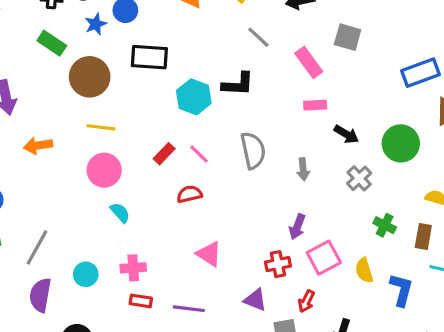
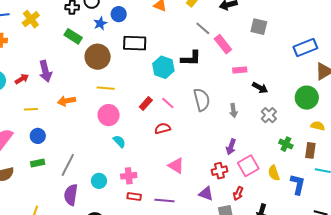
pink rectangle: (309, 62) -> (223, 44), moved
green circle: (401, 143) -> (307, 98), moved

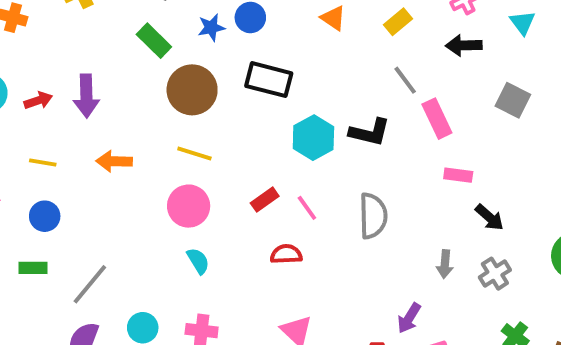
gray arrow: (233, 111) -> (445, 264), moved

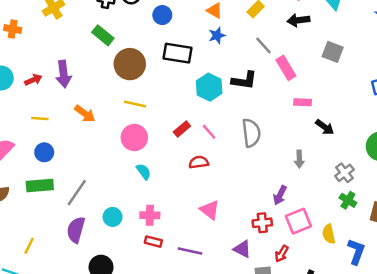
blue star: (211, 27) -> (217, 35), moved
orange arrow: (114, 161) -> (85, 114), turned -140
green rectangle: (33, 268) -> (40, 186), size x1.5
gray cross: (495, 274) -> (344, 173), moved

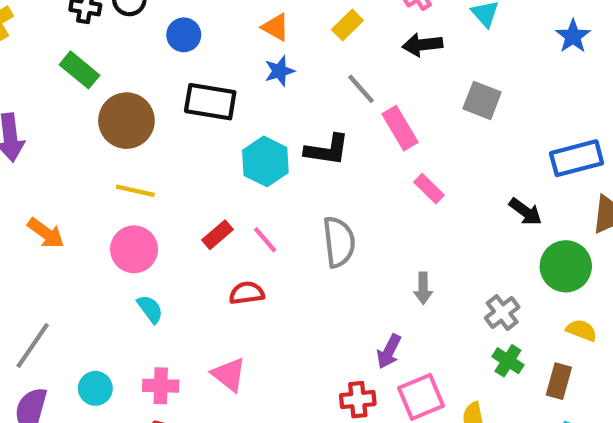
pink rectangle: (303, 102) -> (429, 189), turned 42
orange arrow: (85, 114) -> (46, 233), moved
black arrow: (325, 127) -> (526, 212), moved
pink triangle: (210, 210) -> (229, 375), moved

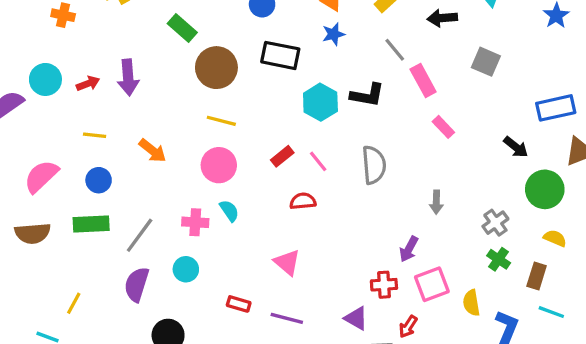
pink cross: (161, 386) -> (195, 222), moved

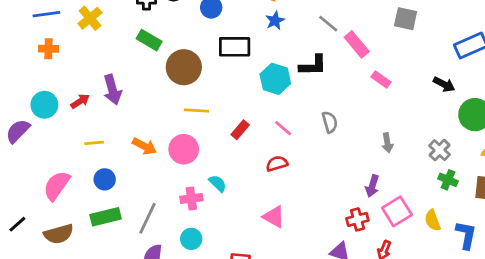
red rectangle: (282, 156) -> (240, 130), moved
pink circle: (219, 165) -> (184, 149), moved
gray semicircle: (374, 165) -> (330, 122), size x0.7

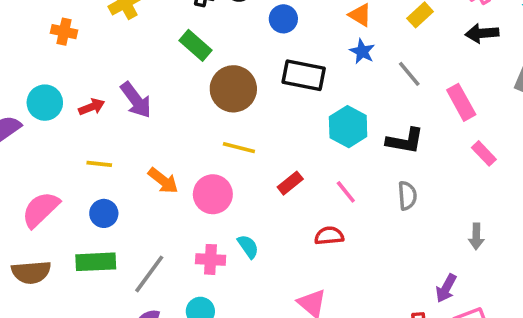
blue star: (275, 21) -> (362, 51), turned -30
gray line: (328, 24) -> (409, 74), moved
black L-shape: (313, 65) -> (405, 141), moved
purple arrow: (112, 90) -> (136, 100), turned -32

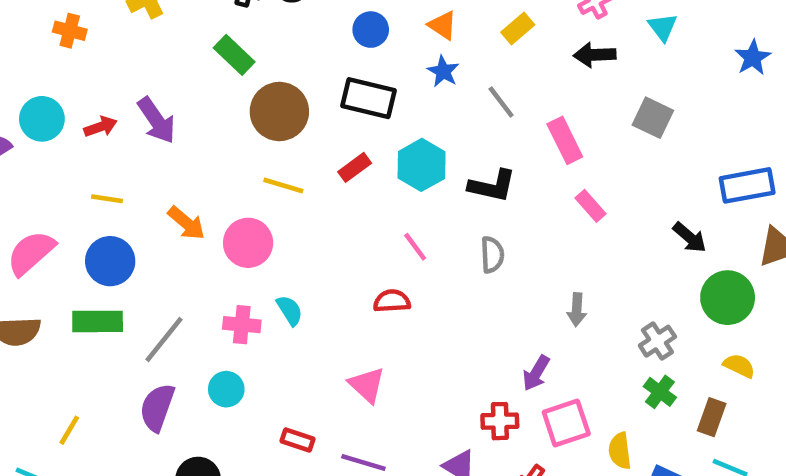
blue circle: (283, 19) -> (371, 30), moved
red rectangle: (290, 183) -> (355, 167), moved
blue circle: (104, 213) -> (110, 261), size x1.4

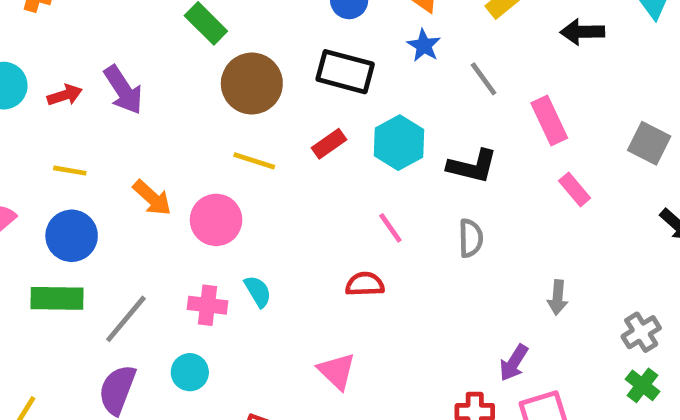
gray square: (653, 118) -> (649, 143), moved

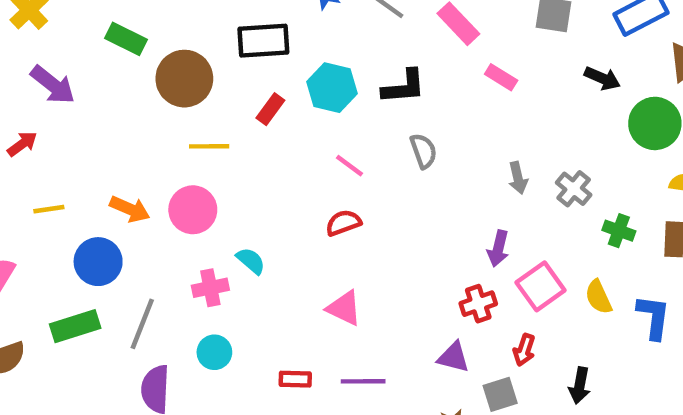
purple arrow: (123, 90) -> (53, 85), moved
blue circle: (72, 236) -> (98, 262), moved
gray cross: (641, 332) -> (574, 189), moved

